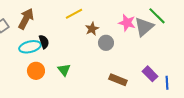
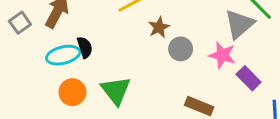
pink star: (127, 23) -> (222, 55), moved
green triangle: (64, 70) -> (116, 91), size x1.5
purple rectangle: (150, 74) -> (249, 78), moved

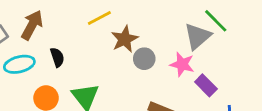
brown star: (159, 27) -> (125, 39), size x1.4
cyan ellipse: (63, 55) -> (19, 64), moved

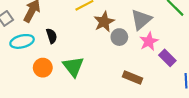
gray triangle: (198, 36) -> (141, 20), moved
pink star: (182, 64) -> (149, 41), turned 30

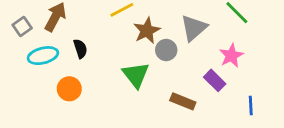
pink star: (149, 41) -> (231, 56), moved
purple rectangle: (167, 58) -> (215, 80), moved
green triangle: (73, 67) -> (136, 75), moved

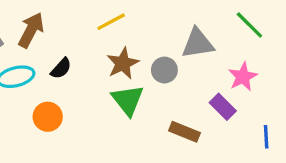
gray triangle: (194, 28) -> (198, 43), turned 32
brown star: (147, 31) -> (123, 63), moved
black semicircle: (80, 49) -> (61, 68), turned 60

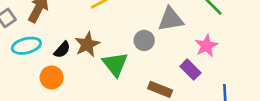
brown star: (123, 63) -> (87, 44), moved
black semicircle: (61, 68) -> (62, 50), moved

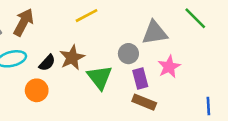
pink star: (206, 46) -> (169, 67), moved
purple rectangle: (190, 70) -> (140, 79), moved, turned 30

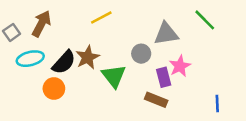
black semicircle: (47, 63) -> (64, 62), size x1.5
purple rectangle: (140, 79) -> (164, 77), moved

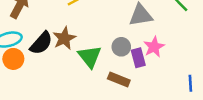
gray circle: (141, 54) -> (121, 47), moved
orange circle: (54, 89) -> (13, 59), moved
brown rectangle: (156, 100) -> (119, 80), moved

